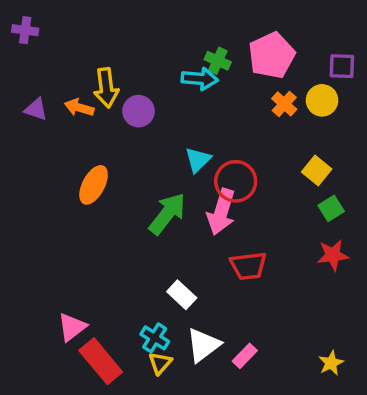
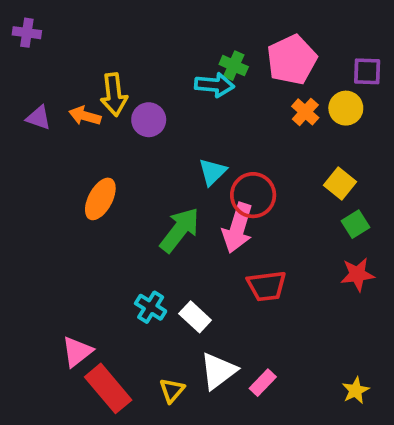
cyan cross: (155, 338) -> (151, 307), moved

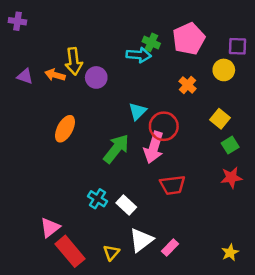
orange cross: (305, 112) -> (188, 85), moved

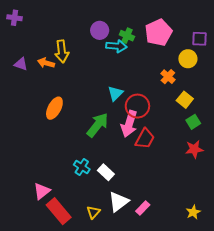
purple circle: (96, 77) -> (100, 30), moved
orange cross: (188, 85) -> (168, 77), moved
red trapezoid: (173, 185) -> (145, 139), moved, turned -55

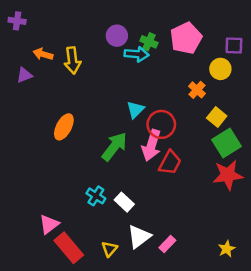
orange arrow: (46, 63) -> (43, 54), moved
purple triangle: (21, 64) -> (24, 75), turned -40
green square: (193, 122) -> (227, 143), size x1.6
red star: (194, 149) -> (228, 175), size x1.4

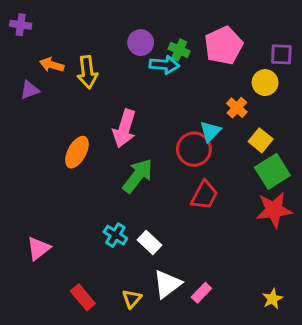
cyan triangle: (135, 110) -> (210, 131), moved
pink arrow: (151, 145) -> (124, 128), moved
pink triangle: (49, 224) -> (38, 248), moved
red rectangle: (69, 248) -> (83, 297), size x0.7

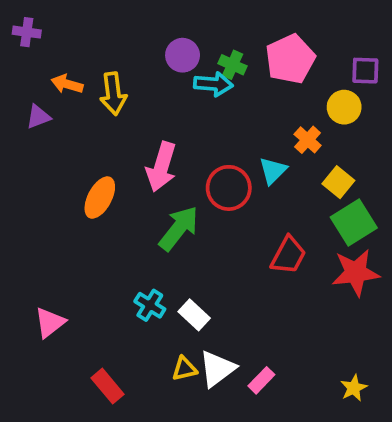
red circle: (194, 149) -> (229, 188), moved
red trapezoid: (204, 195) -> (288, 255), moved
yellow triangle: (132, 299) -> (184, 369), moved, turned 36

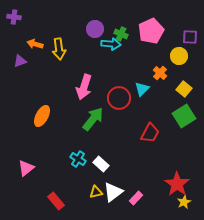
yellow square: (338, 182) -> (184, 89), moved
orange ellipse: (100, 198) -> (42, 116), moved
red star: (356, 273) -> (177, 184), moved, turned -30

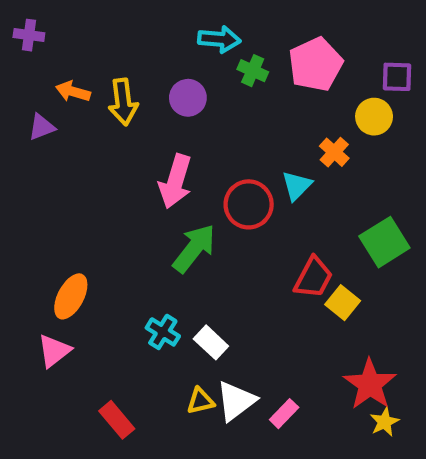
purple circle: (95, 29) -> (188, 98), moved
cyan arrow: (111, 44) -> (219, 39), moved
yellow square: (184, 89) -> (343, 303), moved
orange ellipse: (42, 116) -> (71, 296), moved

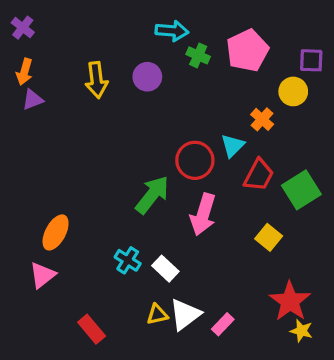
purple cross: (29, 35) -> (23, 28), turned 30
orange arrow: (73, 91) -> (24, 72), moved, turned -90
pink arrow: (175, 181) -> (203, 214), moved
red trapezoid: (313, 278) -> (259, 175), moved
yellow star: (384, 422) -> (301, 331), turned -30

